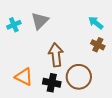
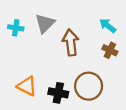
cyan cross: (14, 25) -> (16, 28), turned 32
brown arrow: (56, 55) -> (71, 42), moved

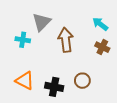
cyan cross: (16, 28) -> (23, 40), moved
brown circle: (89, 86) -> (82, 81), size x0.6

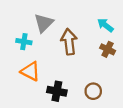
orange triangle: (25, 81) -> (30, 71), moved
brown circle: (82, 81) -> (93, 91), moved

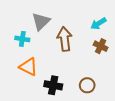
cyan arrow: (105, 25) -> (98, 24), turned -70

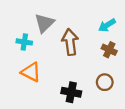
black cross: (53, 85) -> (71, 92), moved
brown circle: (87, 85) -> (105, 82), moved

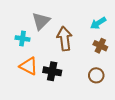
black cross: (71, 92) -> (52, 71), moved

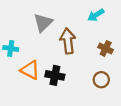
cyan arrow: (98, 23) -> (96, 15), moved
cyan cross: (22, 39) -> (11, 48), moved

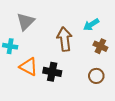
cyan arrow: (96, 15) -> (91, 25), moved
gray triangle: (43, 23) -> (25, 22), moved

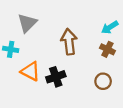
cyan arrow: (91, 25) -> (110, 27), moved
black cross: (52, 72) -> (56, 77), turned -30

